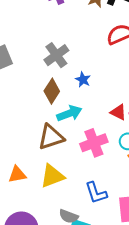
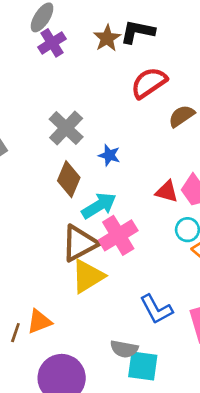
pink cross: (94, 143) -> (118, 235), moved
orange triangle: (17, 174) -> (39, 321), moved
yellow triangle: (52, 176) -> (88, 276), moved

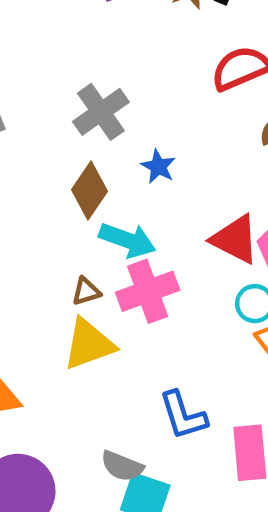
red triangle: (167, 192) -> (235, 239), size x1.4
cyan arrow: (99, 206) -> (127, 240), turned 40
brown triangle: (79, 243) -> (86, 291), size x0.5

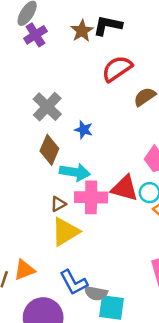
red triangle: (235, 239) -> (125, 188), moved
pink cross: (148, 291) -> (91, 197), turned 32
blue L-shape: (183, 415) -> (74, 282), moved

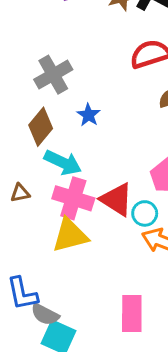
brown triangle: (58, 204) -> (20, 193), moved
yellow triangle: (65, 232) -> (70, 235), moved

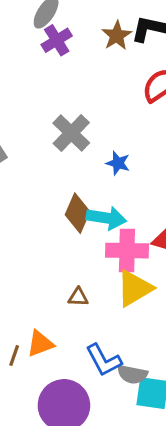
brown diamond: (41, 127) -> (77, 213), moved
brown triangle: (20, 193) -> (78, 297), moved, turned 30

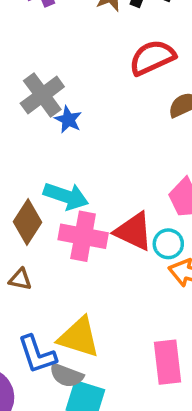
blue star: (118, 163) -> (68, 120), moved
brown diamond: (77, 213) -> (27, 222), moved
yellow triangle: (134, 288) -> (79, 337), moved, turned 39

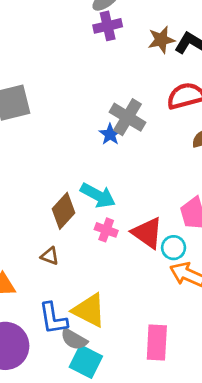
gray cross: (42, 95) -> (127, 117), moved, turned -32
pink cross: (83, 236) -> (106, 230), size x0.6

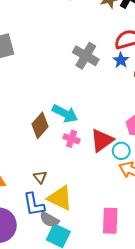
blue star: (110, 134) -> (121, 60), moved
red triangle: (147, 233) -> (102, 140), turned 50
brown triangle: (50, 256) -> (40, 177), moved, turned 32

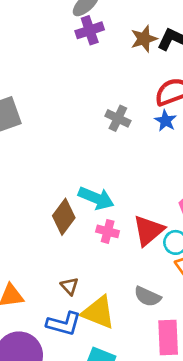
gray cross: (86, 56) -> (118, 118), size x0.7
blue L-shape: (34, 204) -> (64, 324), turned -60
gray semicircle: (49, 219) -> (147, 297), moved

